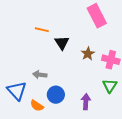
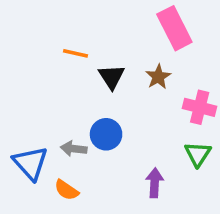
brown star: (88, 54) -> (158, 77), moved
gray arrow: (40, 75) -> (74, 149), moved
blue circle: (56, 95) -> (106, 134), moved

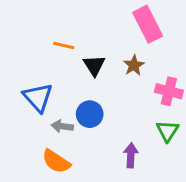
blue triangle: (31, 163) -> (38, 97), moved
orange semicircle: (66, 190) -> (56, 161), size x1.4

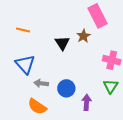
orange line: (64, 46) -> (23, 30), moved
brown star: (134, 65) -> (83, 36), moved
blue circle: (90, 114) -> (66, 88), moved

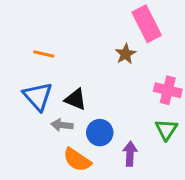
orange line: (23, 30) -> (44, 54), moved
black triangle: (62, 43) -> (76, 99), moved, turned -35
orange semicircle: (37, 106) -> (77, 160), moved

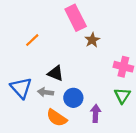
pink rectangle: (147, 24) -> (76, 18), moved
orange line: (44, 54) -> (32, 40), turned -56
blue triangle: (38, 96) -> (21, 88), moved

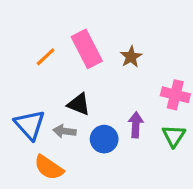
pink rectangle: (76, 18) -> (87, 49), moved
purple arrow: (96, 113) -> (136, 125), moved
orange semicircle: (57, 118) -> (49, 168), moved

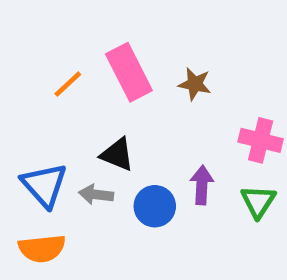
brown star: (131, 57) -> (195, 84), turned -30
orange semicircle: (49, 168) -> (42, 248), moved, turned -40

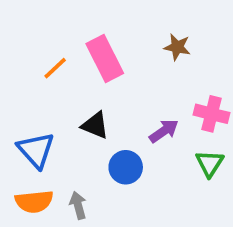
brown star: (195, 84) -> (177, 47), moved
purple arrow: (202, 185) -> (164, 131), moved, turned 52
gray arrow: (96, 194) -> (78, 205), moved, turned 68

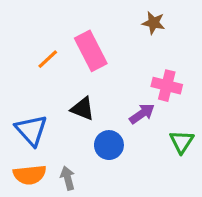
brown star: (177, 47) -> (154, 23), moved
pink cross: (212, 114) -> (167, 86), moved

